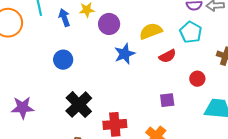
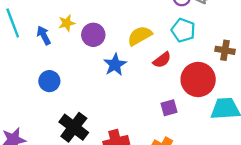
red circle: (197, 79) -> (198, 79), size x2.0

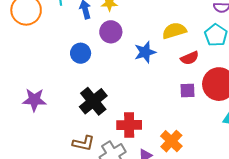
purple circle: (93, 35) -> (111, 32), moved
purple square: (169, 108) -> (187, 90), moved

